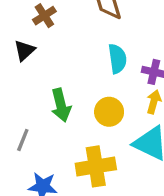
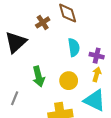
brown cross: (44, 16) -> (43, 22), moved
black triangle: (24, 50) -> (16, 42), size x1.6

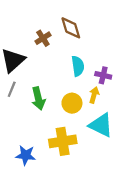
yellow arrow: (97, 74) -> (94, 95), moved
gray line: (15, 98) -> (12, 89), moved

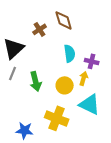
yellow cross: (63, 141) -> (57, 118), turned 30

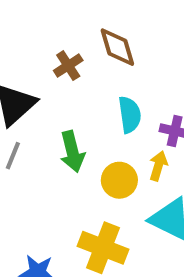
green arrow: (36, 81) -> (72, 152), moved

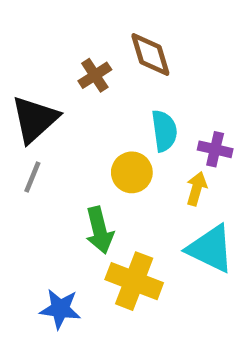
green arrow: (72, 152) -> (99, 230), moved
yellow circle: (119, 180) -> (132, 172), moved

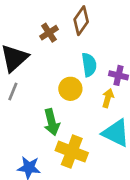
brown diamond: (150, 54) -> (81, 21), turned 52

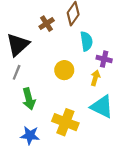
cyan semicircle: (89, 65) -> (86, 41), moved
green arrow: (52, 122) -> (29, 99), moved

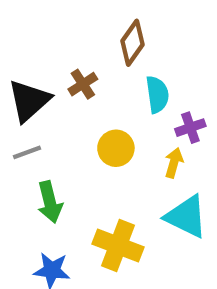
brown cross: (47, 24) -> (83, 84), moved
purple cross: (104, 59) -> (190, 128), turned -32
gray line: (17, 72) -> (27, 152), turned 48

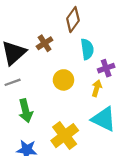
yellow cross: (118, 245) -> (65, 136), turned 32

